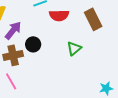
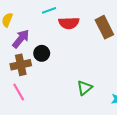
green triangle: (74, 48) -> (85, 88), moved

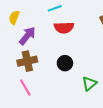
red semicircle: (69, 23) -> (64, 28), moved
black circle: (42, 53) -> (65, 63), moved

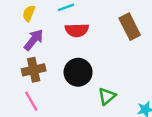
yellow semicircle: (14, 17) -> (29, 13), moved
black circle: (65, 63) -> (78, 72), size x1.5

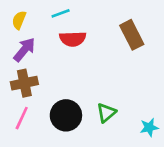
black circle: (78, 72) -> (66, 115), moved
pink line: (31, 101) -> (22, 118), turned 55

